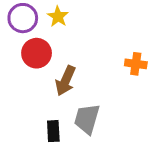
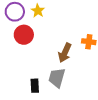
brown arrow: (66, 81) -> (65, 53), moved

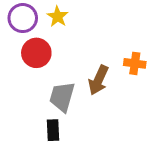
gray trapezoid: (57, 78) -> (62, 97), moved

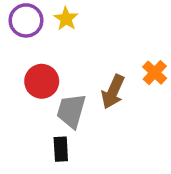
red circle: (36, 53) -> (42, 81), moved
orange cross: (135, 63) -> (155, 73), turned 35

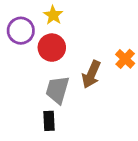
purple circle: (26, 20) -> (21, 31), moved
red circle: (42, 81) -> (52, 48), moved

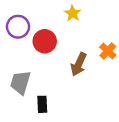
yellow star: (53, 15) -> (73, 13), moved
gray trapezoid: (57, 90) -> (20, 82), moved

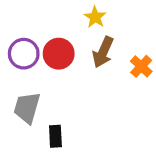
purple circle: (18, 27) -> (24, 54), moved
brown arrow: (79, 64) -> (103, 52), moved

